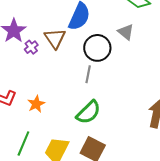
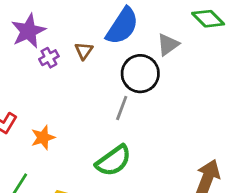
gray triangle: (126, 32) -> (168, 45), moved, turned 36
brown triangle: (55, 38) -> (84, 51), size x0.6

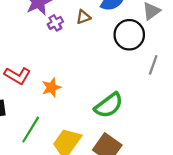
brown triangle: (84, 51) -> (83, 17), turned 35
gray line: (122, 108) -> (153, 65), moved

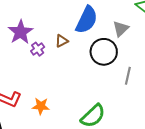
orange star: (51, 87) -> (41, 106), turned 30

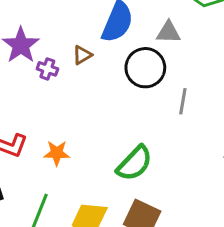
gray triangle: (121, 29) -> (169, 32), turned 48
purple cross: (38, 49) -> (47, 69), turned -32

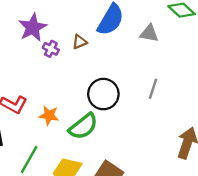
black circle: (145, 68) -> (103, 94), moved
green semicircle: (134, 163) -> (83, 126), moved

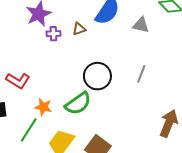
purple cross: (51, 49) -> (53, 34), turned -32
orange star: (49, 115) -> (43, 107), moved

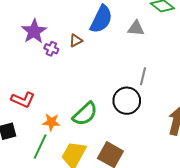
purple cross: (53, 34) -> (51, 49), turned 32
black circle: (97, 76) -> (127, 101), moved

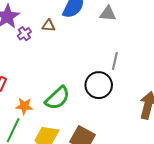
brown triangle: (76, 41) -> (49, 26), turned 32
purple cross: (51, 49) -> (24, 34), turned 32

